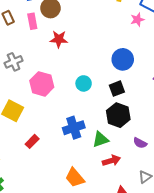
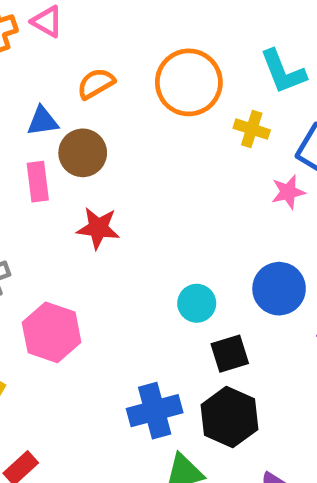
blue circle: (123, 59) -> (279, 289), moved
cyan circle: (84, 83) -> (197, 303), moved
blue cross: (74, 128) -> (155, 411), moved

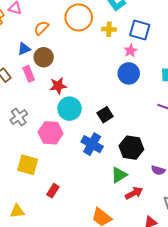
blue circle: (279, 289) -> (129, 73), moved
cyan circle: (197, 303) -> (70, 109), moved, size x1.5
black square: (230, 354) -> (105, 115), moved
blue cross: (155, 411) -> (92, 144), moved, turned -30

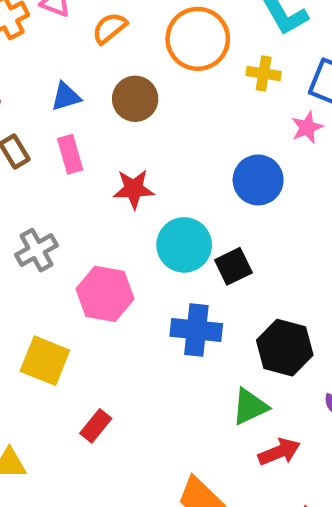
orange semicircle: (41, 28) -> (110, 28), moved
brown circle: (44, 57) -> (135, 99), moved
blue circle: (129, 73) -> (258, 180), moved
cyan circle: (70, 109) -> (184, 245), moved
blue cross: (92, 144) -> (196, 330), turned -30

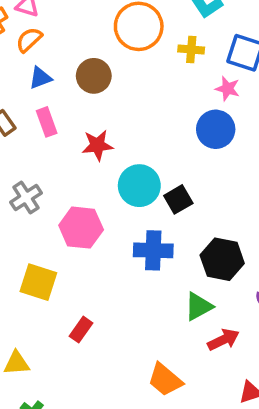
orange semicircle: (110, 28) -> (29, 40), moved
pink star: (307, 127) -> (228, 89), turned -30
blue circle: (258, 180) -> (216, 129), moved

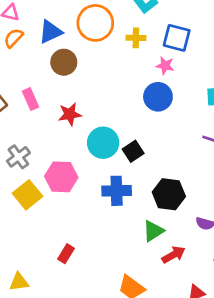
blue triangle: (40, 78) -> (51, 32), moved, size x1.4
yellow square: (38, 282) -> (27, 195), moved, turned 36

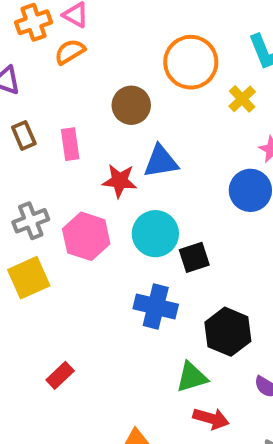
blue triangle: (51, 32) -> (161, 161), moved
yellow cross: (136, 38) -> (242, 99), turned 30
pink hexagon: (61, 177) -> (86, 236), moved
red arrow: (174, 255) -> (211, 419), turned 30

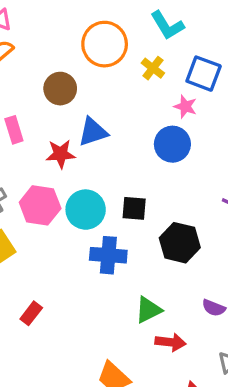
cyan circle: (155, 234) -> (86, 210), moved
black square: (194, 257) -> (134, 208), turned 32
black hexagon: (228, 332) -> (180, 243), moved
red rectangle: (60, 375) -> (31, 313), moved

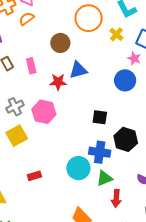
cyan circle: (86, 210) -> (78, 168), moved
blue cross: (108, 255) -> (100, 152), moved
red rectangle: (31, 313) -> (34, 176), turned 32
red arrow: (170, 342) -> (116, 198), turned 84

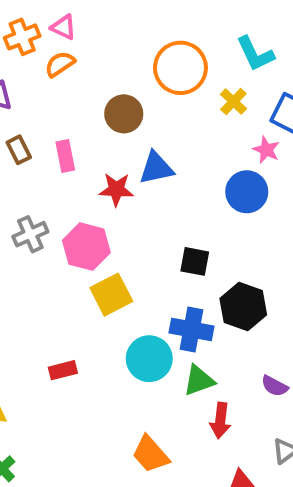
yellow square: (17, 136) -> (111, 295), moved

